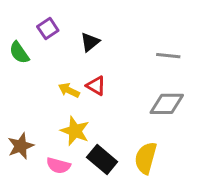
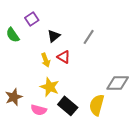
black triangle: (90, 42) -> (54, 36), moved
gray line: (168, 56) -> (89, 37), moved, turned -63
yellow arrow: (69, 90) -> (46, 60), turned -136
gray diamond: (167, 104) -> (118, 83), moved

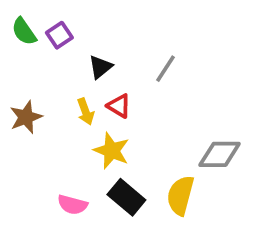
green semicircle: (13, 35) -> (24, 31), moved
yellow star: (50, 87) -> (112, 151), moved
brown star: (14, 97) -> (26, 117), moved

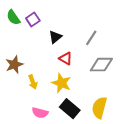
yellow arrow: (85, 112) -> (33, 82), moved
gray diamond: (220, 154) -> (101, 65), moved

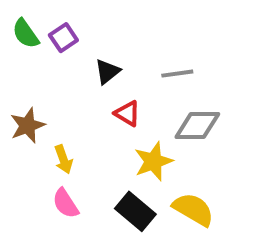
gray line: (91, 38) -> (177, 74), turned 49
yellow star: (61, 83) -> (153, 161), moved, turned 30
yellow semicircle: (99, 108) -> (193, 209), turned 105
pink semicircle: (40, 113) -> (65, 203), moved, turned 42

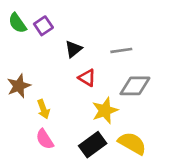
black rectangle: (135, 211) -> (93, 145), turned -76

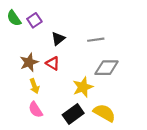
red triangle: (87, 78) -> (53, 63), moved
brown star: (19, 86) -> (29, 62), moved

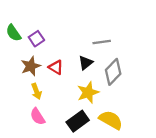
green semicircle: (14, 18) -> (14, 33), moved
purple square: (34, 20) -> (36, 39), moved
black triangle: (58, 39) -> (86, 63), moved
gray diamond: (107, 68) -> (113, 72), turned -45

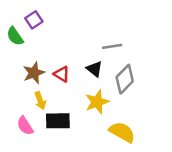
purple square: (36, 39) -> (34, 20), moved
black triangle: (86, 63) -> (94, 69), turned -42
pink semicircle: (38, 117) -> (25, 126), moved
black rectangle: (78, 121) -> (58, 121), moved, turned 35

